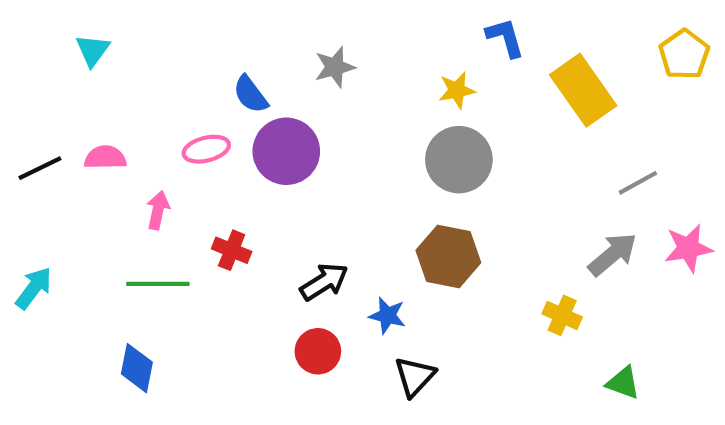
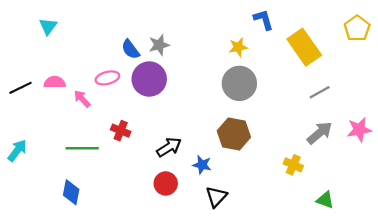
gray star: (335, 67) -> (159, 45), moved
gray line: (638, 183) -> (320, 92), moved
pink arrow: (158, 210) -> (82, 99), moved, turned -54

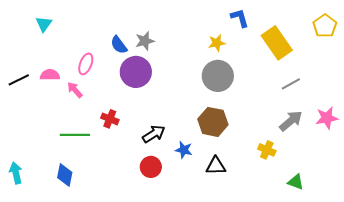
pink ellipse: (107, 78) -> (86, 64), moved, turned -55
cyan arrow: (17, 150) -> (16, 173), moved, turned -50
black triangle: (216, 197) -> (216, 166), moved, turned 45

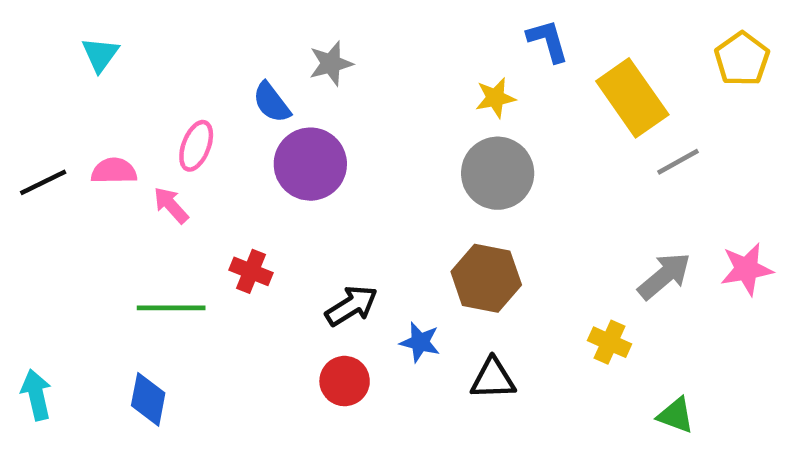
gray star: (145, 41) -> (331, 64), moved
gray line: (291, 84) -> (678, 162), moved

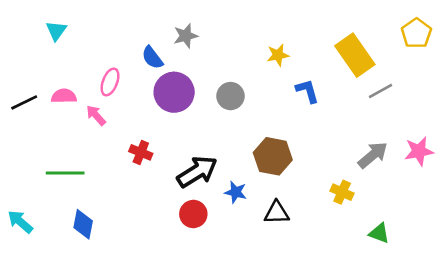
blue L-shape: (548, 41) -> (307, 91), moved
gray circle: (498, 173) -> (230, 96), moved, size x0.7
black arrow: (351, 306) -> (197, 172), size x1.4
green line: (171, 308) -> (65, 173), moved
cyan arrow: (36, 395) -> (20, 222), turned -36

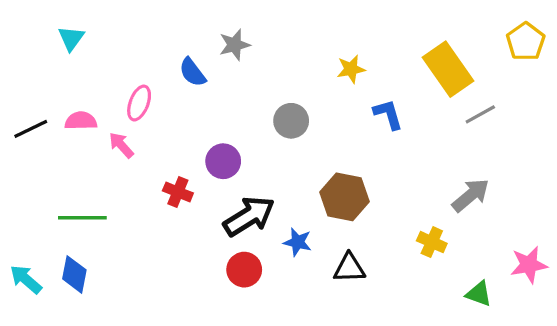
purple circle: (174, 92) -> (223, 161), moved, size x0.7
pink star: (419, 151) -> (529, 265), moved
blue diamond: (83, 224) -> (74, 274), moved

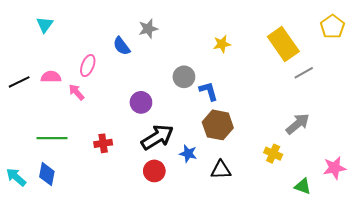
blue L-shape: (388, 114) -> (209, 91), moved
red cross: (178, 192) -> (103, 143), moved, turned -30

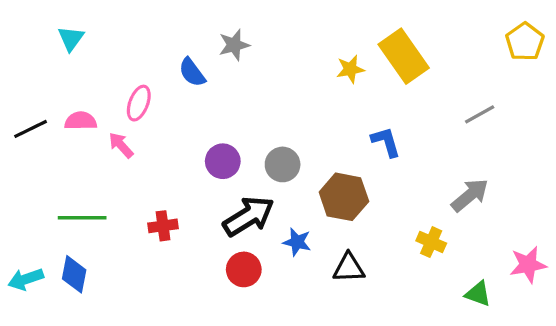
yellow rectangle: (283, 44) -> (404, 56), moved
gray circle: (184, 77) -> (283, 164), moved
blue L-shape: (209, 91) -> (386, 142), moved
cyan arrow: (16, 177) -> (26, 279), turned -60

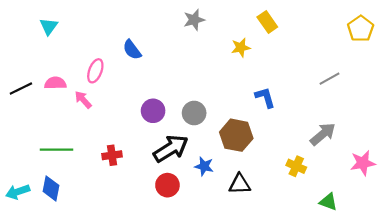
gray star: (234, 45) -> (194, 20), moved
yellow rectangle: (404, 56) -> (267, 22), moved, size x0.6
pink star: (528, 265) -> (363, 163), moved

